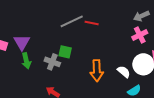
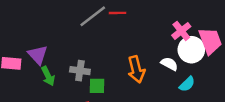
pink cross: (140, 35) -> (181, 31), moved
green square: (65, 52) -> (97, 86), moved

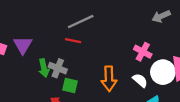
red line: (117, 13) -> (73, 41), moved
pink cross: (181, 31) -> (143, 52), moved, turned -36
green arrow: (48, 76) -> (44, 68), moved

